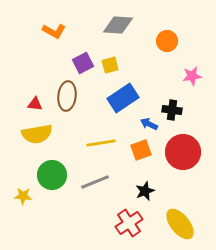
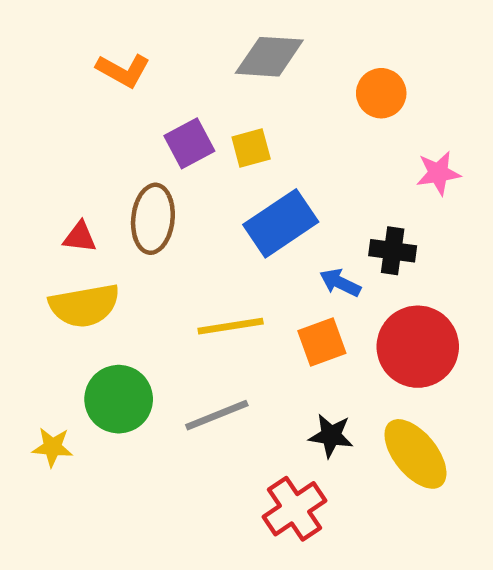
black star: (145, 191) -> (331, 436), turned 30
yellow ellipse: (180, 224) -> (415, 454), moved

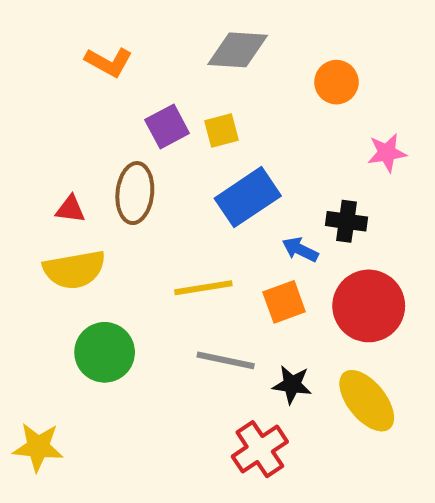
gray line: (217, 415) -> (226, 360), moved, turned 34
yellow star: (52, 447) -> (38, 447), moved, size x1.4

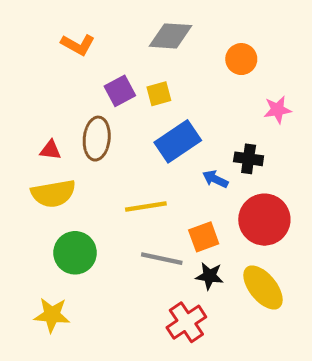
orange square: (284, 302) -> (204, 237), moved
yellow star: (38, 447) -> (52, 315), moved

